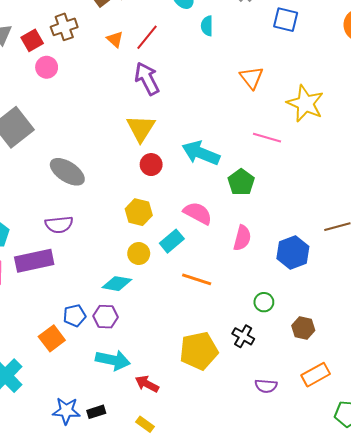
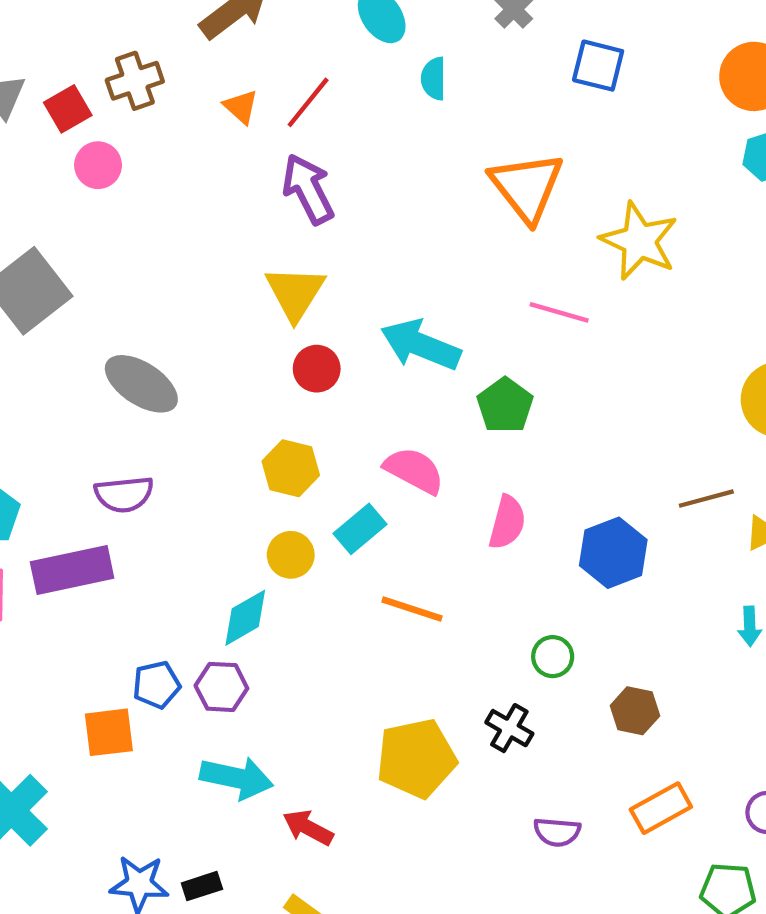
orange triangle: (251, 78) -> (527, 187), size x1.5
cyan diamond: (117, 284) -> (245, 618), turned -40
orange square: (52, 338) -> (109, 732), turned 30

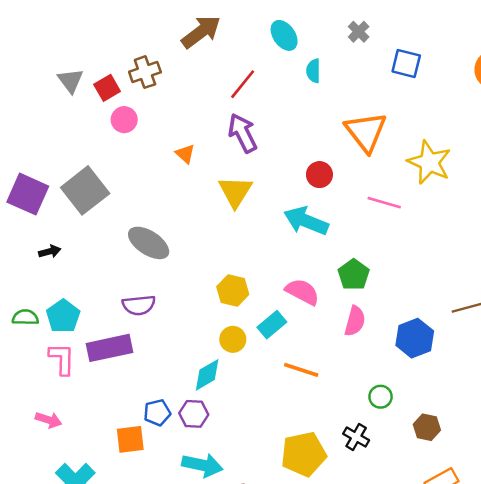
orange triangle: (241, 107) -> (185, 154), moved
red circle: (317, 369) -> (319, 175), moved
green pentagon: (505, 405) -> (354, 275), moved

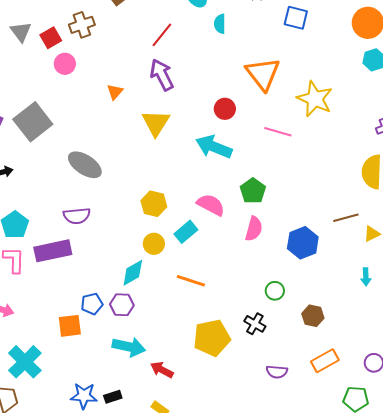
orange triangle: (185, 154) -> (115, 92), turned 30
orange line: (301, 370) -> (191, 281), moved

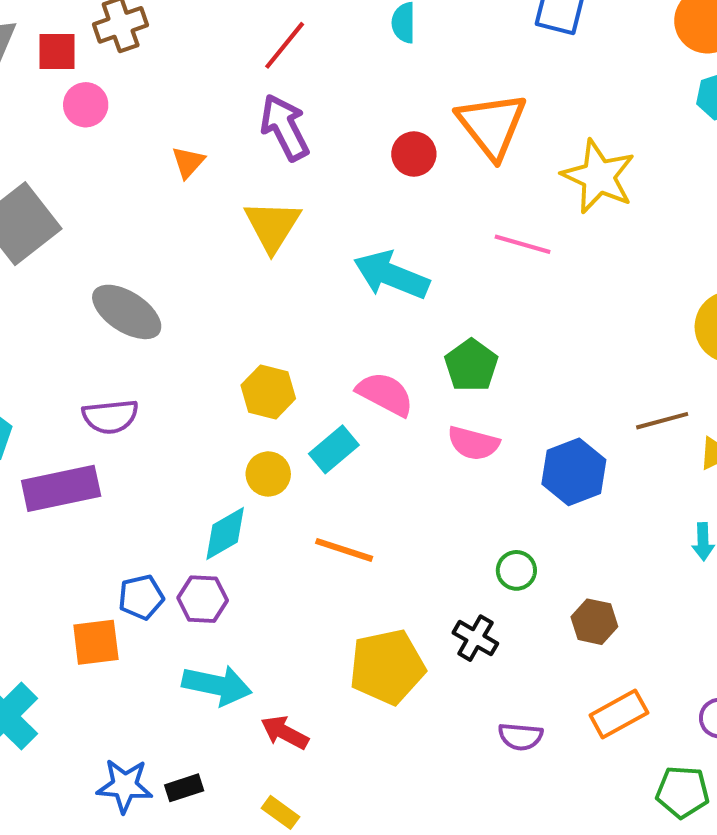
red square: (51, 38) -> (57, 51), turned 30
red circle: (225, 109) -> (414, 154), moved
pink semicircle: (254, 229) -> (473, 443), turned 90

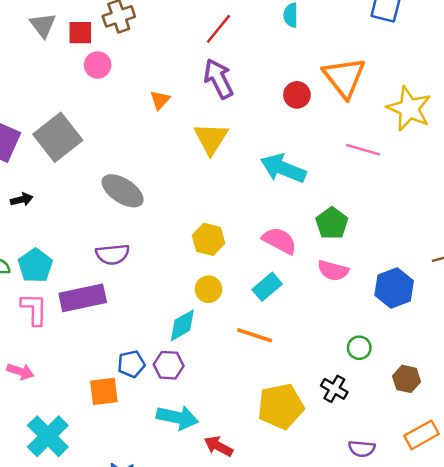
cyan rectangle: (334, 449) -> (267, 287), moved

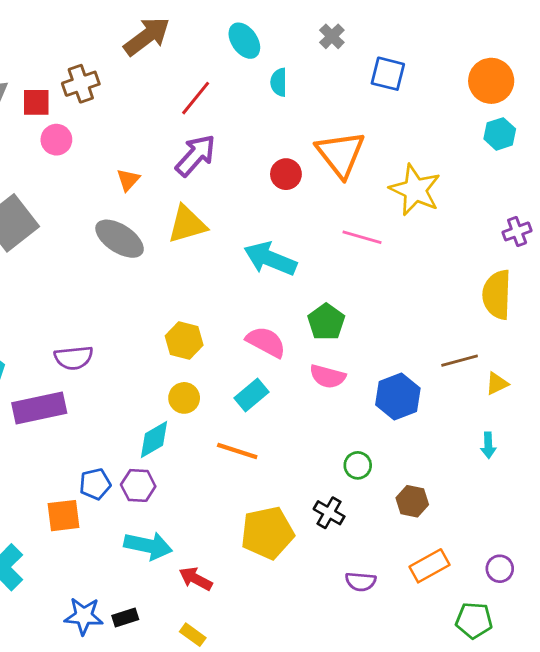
purple arrow: (218, 79) -> (196, 155), turned 69
yellow triangle: (211, 138) -> (187, 224), turned 42
gray ellipse: (123, 191) -> (120, 239), moved

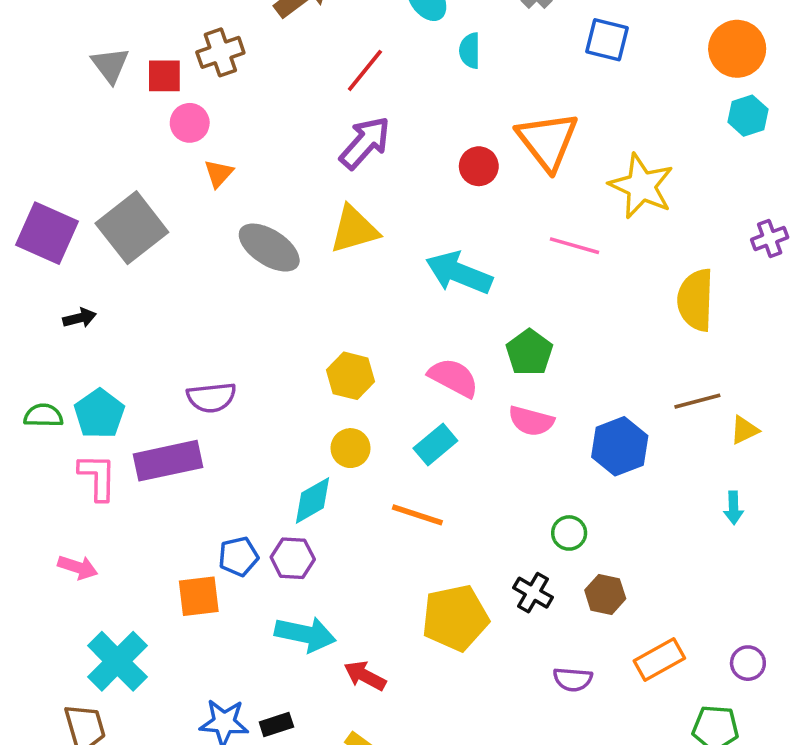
orange triangle: (128, 180) -> (219, 173), moved
yellow semicircle: (497, 295) -> (696, 300), moved
brown hexagon: (412, 501) -> (605, 594), moved

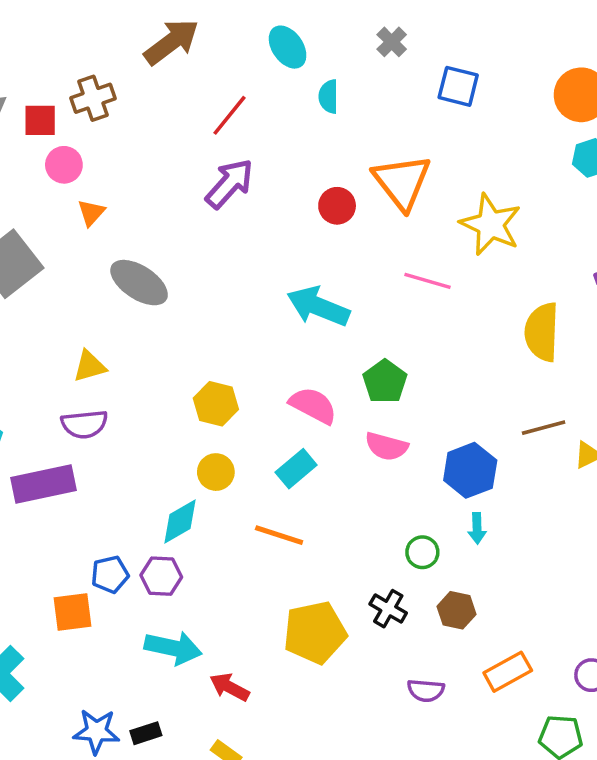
yellow triangle: (354, 229) -> (90, 366), moved, size x0.7
cyan arrow: (734, 508) -> (477, 528), moved

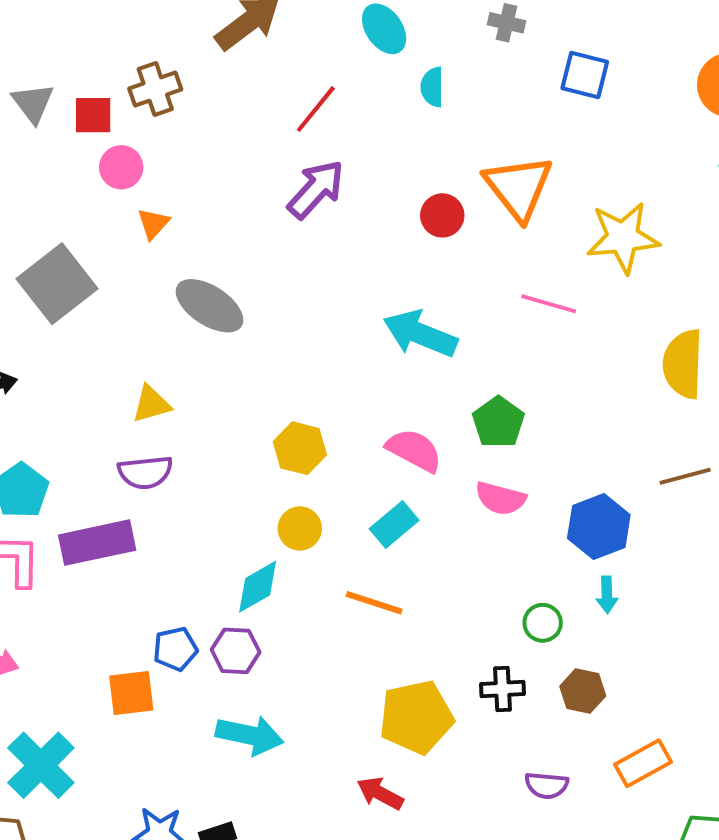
gray cross: (392, 42) -> (506, 23), turned -32
yellow star: (491, 225) -> (623, 238), turned -30
black cross: (388, 609) -> (502, 689), turned -33
red arrow: (230, 687) -> (380, 793), moved

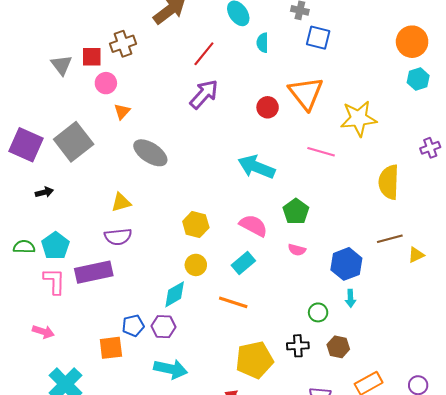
blue square: (585, 75) -> (318, 38), moved
gray triangle: (33, 103) -> (61, 65), moved
pink semicircle: (500, 498) -> (297, 250), size x0.7

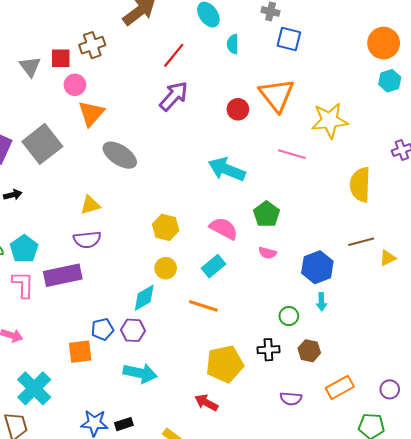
orange triangle: (122, 111) -> (91, 113), size x1.6

